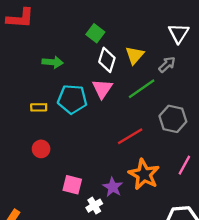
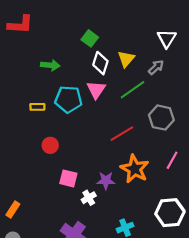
red circle: (41, 149) -> (50, 145), moved
purple star: (113, 187) -> (106, 181), turned -30

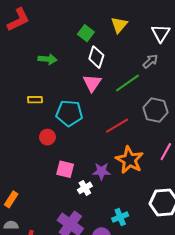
red L-shape: (20, 25) -> (18, 20), turned -30
yellow triangle: (126, 59) -> (119, 25), moved
cyan pentagon: (68, 99) -> (69, 113), moved

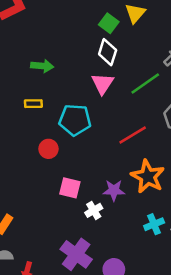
green square: (86, 33) -> (109, 23), moved
green arrow: (47, 59) -> (42, 66), moved
cyan cross: (120, 217) -> (154, 224), moved

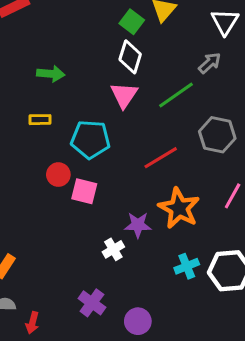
pink square: (70, 188) -> (84, 191), moved
purple cross: (76, 254) -> (92, 303), size x0.7

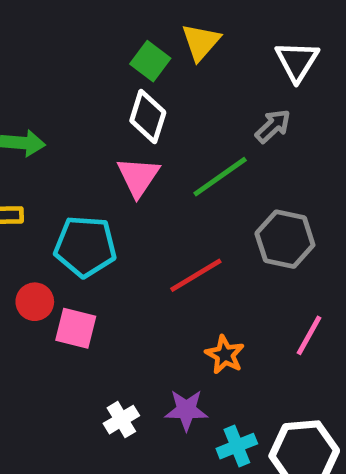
orange star: (179, 208) -> (225, 355), size x0.6
purple star: (138, 225) -> (186, 410), moved

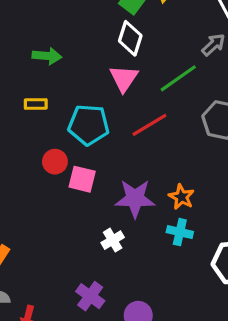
red line: (196, 275) -> (149, 125), moved
purple star: (186, 410) -> (135, 198), moved, size x1.4
cyan cross: (237, 446) -> (180, 232), moved, turned 35

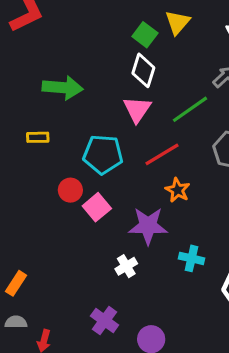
green arrow: (47, 56) -> (63, 88), size x1.4
yellow rectangle: (36, 104) -> (38, 137), moved
pink square: (82, 179) -> (97, 207), turned 36
orange star: (181, 197) -> (178, 190), moved

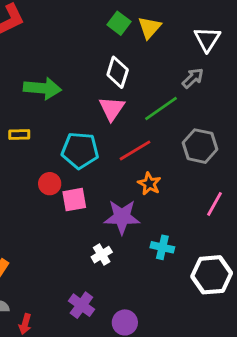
green square: (145, 35) -> (119, 23), moved
pink square: (97, 207) -> (74, 200), turned 30

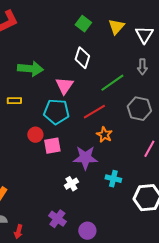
yellow triangle: (149, 28) -> (116, 27), moved
gray arrow: (193, 78) -> (142, 67), moved, turned 133
pink triangle: (112, 108) -> (64, 86), moved

